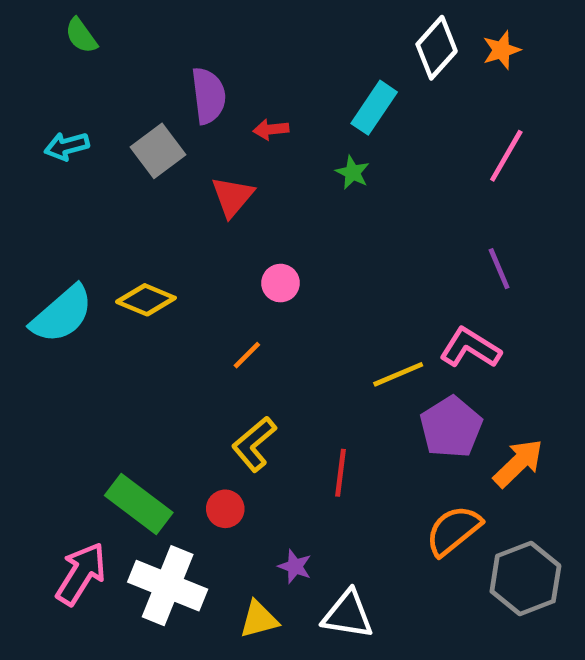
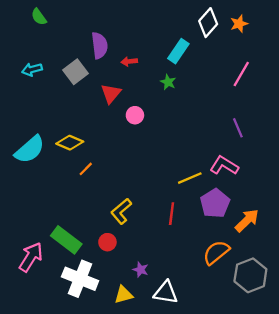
pink circle: (280, 283) -> (135, 115), moved
orange line: (247, 355) -> (86, 169), moved
red line: (341, 473) -> (172, 214), moved
pink arrow: (81, 574) -> (31, 257), moved

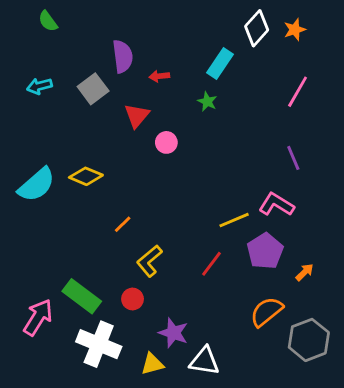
orange line: (86, 169) -> (123, 224), moved
red line: (172, 214) -> (211, 264), turned 30
orange arrow: (247, 220) -> (305, 272), size x0.6
purple star: (141, 270) -> (173, 333), size x1.5

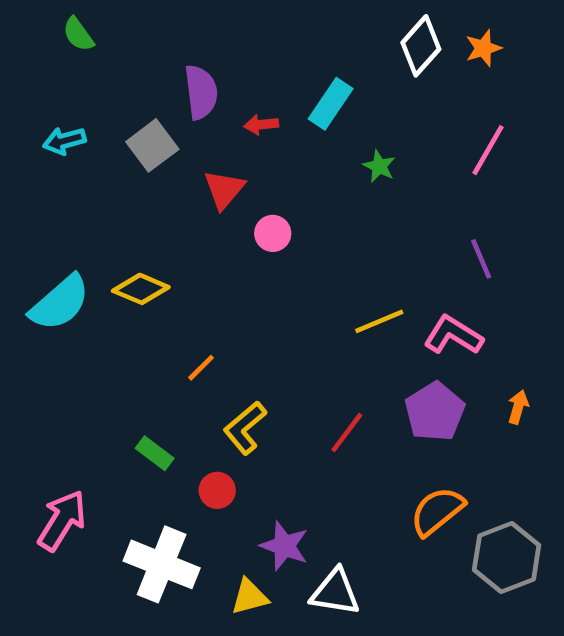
cyan rectangle: (220, 63) -> (331, 104), moved
green star: (207, 102) -> (379, 166), moved
yellow line: (234, 220) -> (379, 321), moved
orange arrow: (305, 272) -> (518, 407), moved, turned -30
green rectangle: (82, 296) -> (155, 453), moved, size x0.6

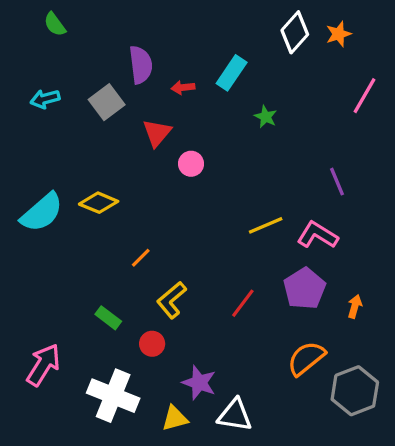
pink line: (488, 150) -> (365, 96), moved
orange arrow: (518, 407) -> (355, 306), moved

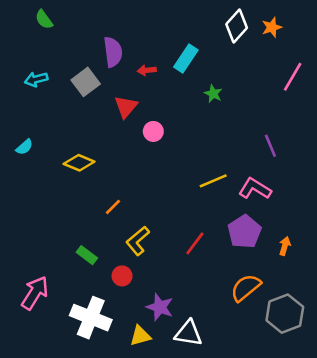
cyan semicircle: (42, 212) -> (24, 147), moved, size x0.5

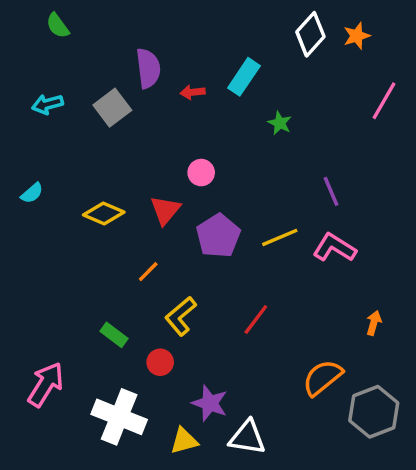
red triangle: (126, 107) -> (165, 210), moved
purple line: (270, 146) -> (331, 191), moved
purple pentagon: (244, 232) -> (218, 236), moved

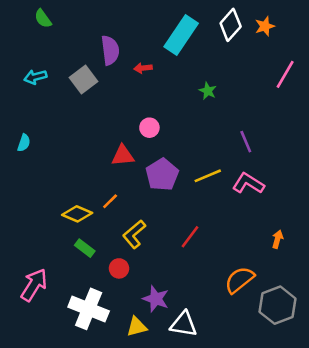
cyan rectangle: (244, 77) -> (181, 35), moved, size x1.4
cyan semicircle: (32, 193) -> (24, 143), turned -30
red triangle: (165, 210) -> (123, 156), turned 45
yellow diamond: (104, 214) -> (77, 214), moved

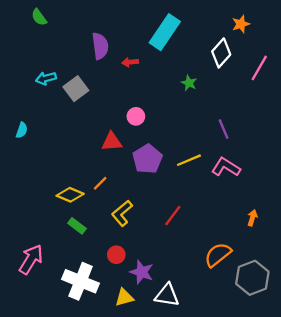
white diamond: (231, 25) -> (221, 53), moved
cyan arrow: (35, 77) -> (46, 78), moved
gray square: (83, 79) -> (76, 89), moved
red circle: (119, 268) -> (116, 255), moved

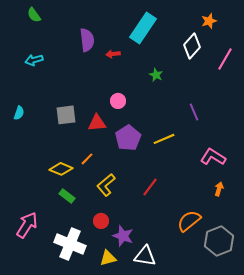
cyan arrow: (46, 78) -> (34, 60), moved
green star: (189, 83) -> (156, 75), moved
gray square: (76, 89) -> (66, 115), moved, turned 30
pink L-shape: (226, 167) -> (213, 157), moved

